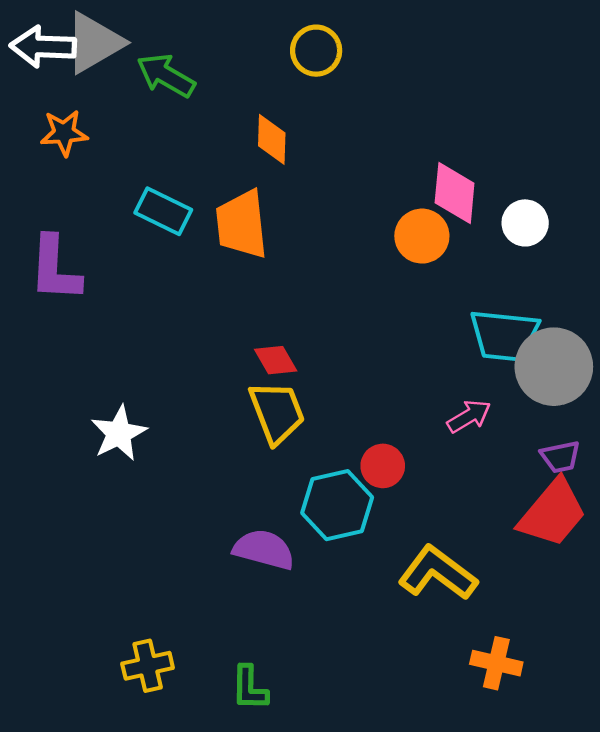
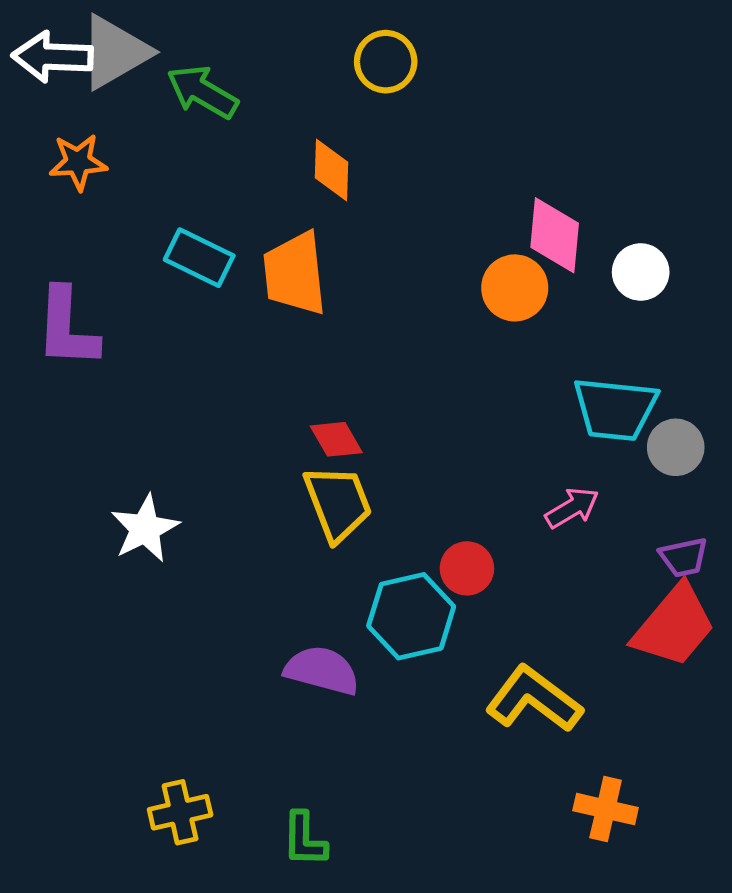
gray circle: (554, 367) -> (676, 447), size x0.6

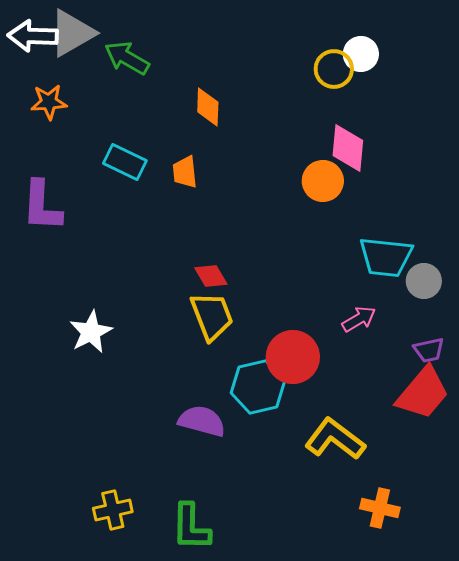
yellow circle: (386, 62) -> (334, 69), moved
white circle: (641, 272) -> (361, 54), moved
orange trapezoid: (295, 274) -> (185, 172), size x0.6
red circle: (467, 568) -> (293, 357), size x1.6
green L-shape: (304, 839) -> (191, 527), size x1.4

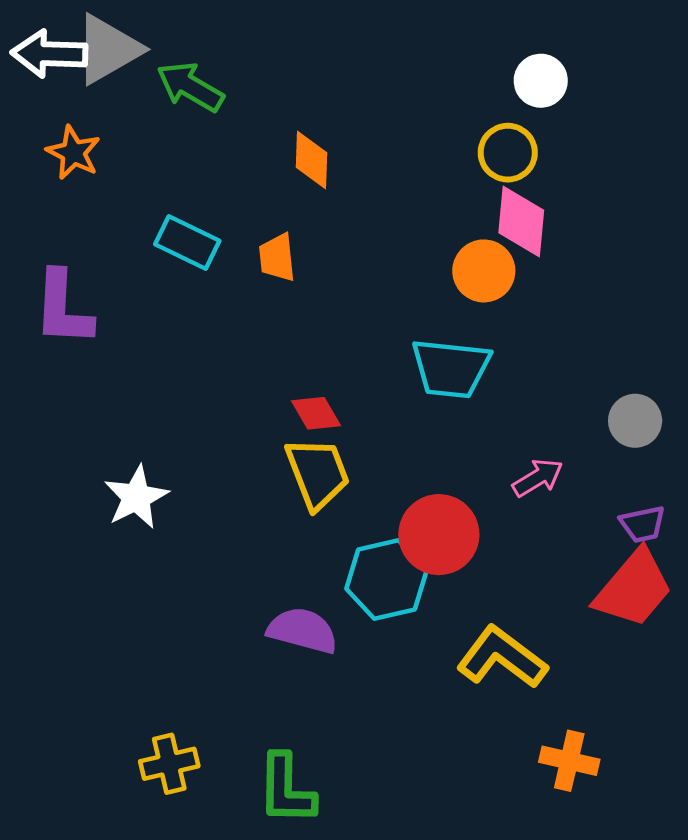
yellow circle: (334, 69) -> (508, 153), moved
orange star: (49, 102) -> (73, 153), turned 30
cyan trapezoid: (386, 257) -> (451, 368), moved

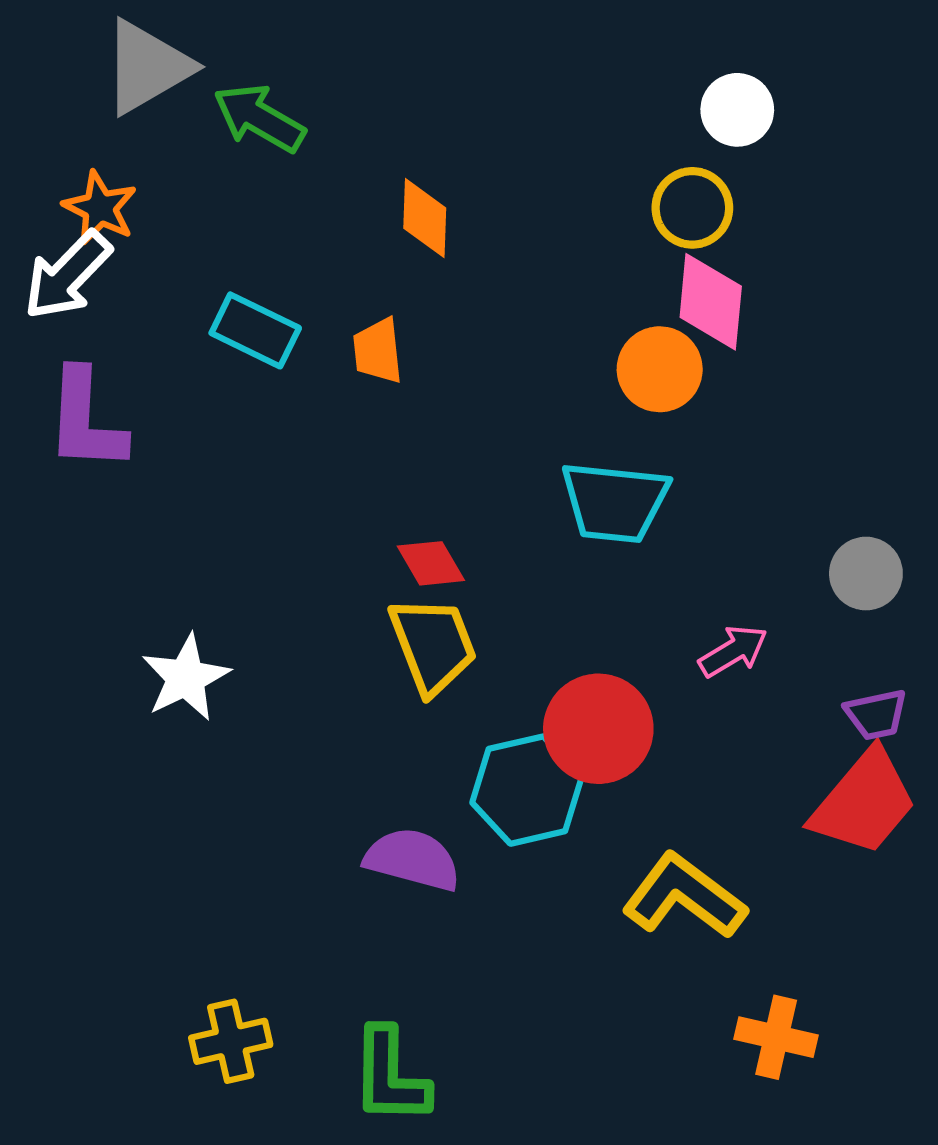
white arrow: (49, 54) -> (67, 275), moved, turned -48

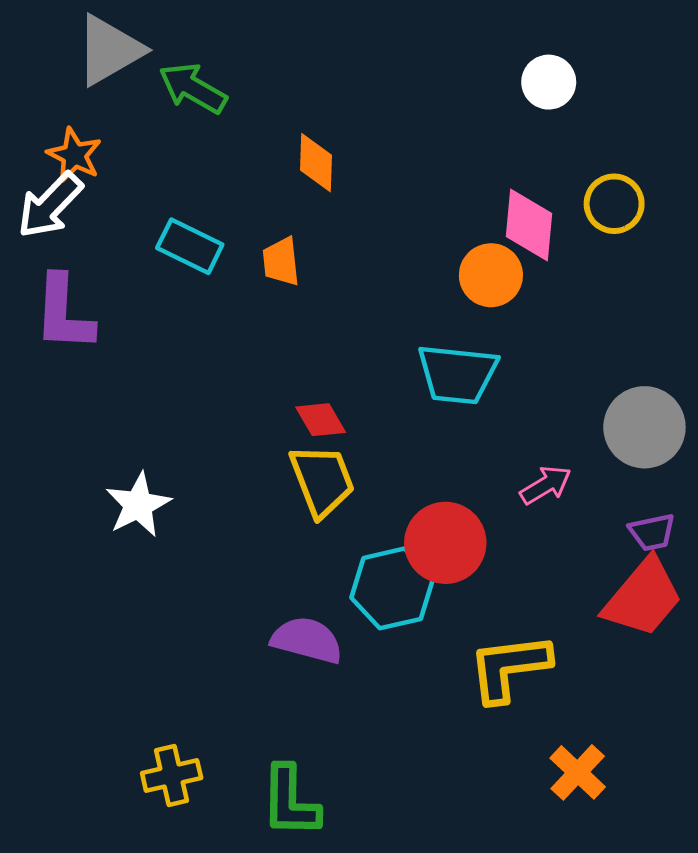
yellow circle: (692, 208) -> (614, 204), moved
gray circle: (866, 574) -> (644, 427), size x1.5
yellow L-shape: (684, 896) -> (509, 668), turned -44
orange cross: (776, 1037) -> (578, 772), turned 30

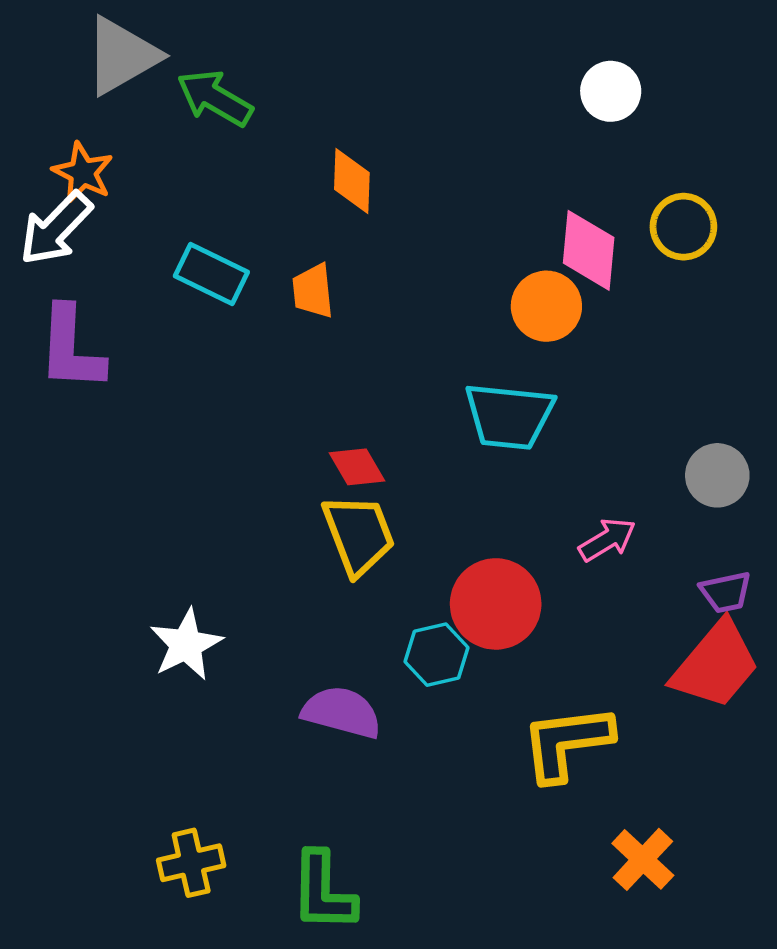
gray circle: (644, 427) -> (717, 475), size x0.7
white star: (138, 505) -> (186, 645), moved
cyan hexagon: (392, 588) -> (436, 655), size x0.7

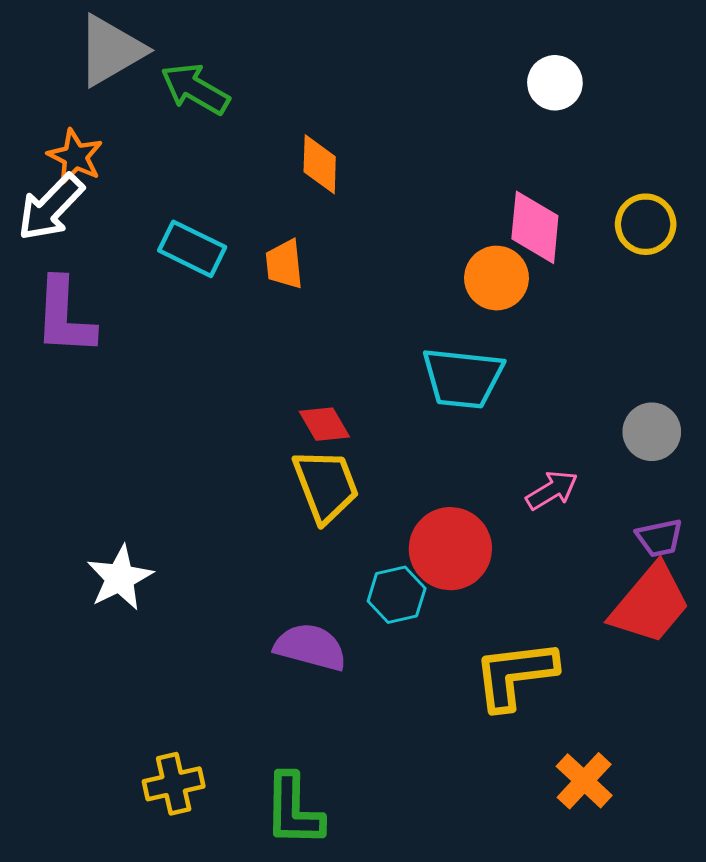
yellow circle: (683, 227) -> (646, 224), moved
white star: (186, 645) -> (120, 578), moved

